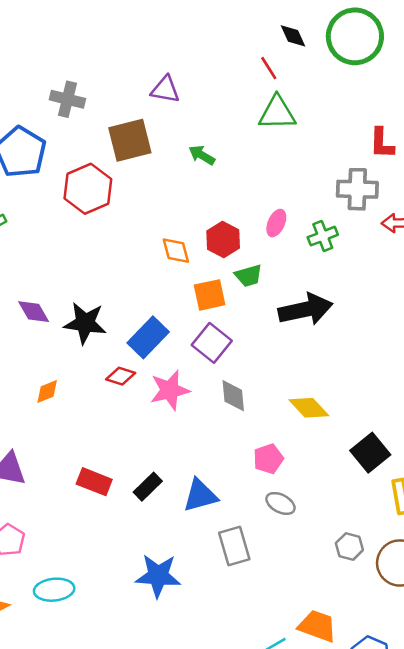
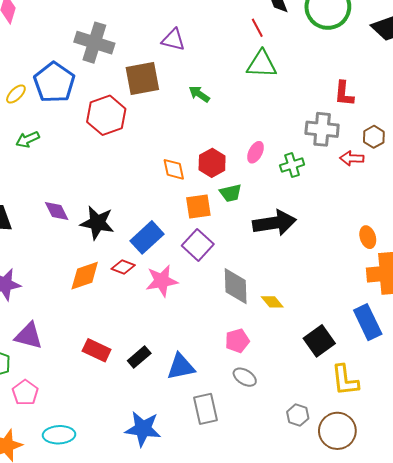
gray cross: (67, 99) -> (94, 43), size x1.4
orange diamond: (47, 392) -> (85, 276), moved, size x1.6
gray diamond: (233, 396) -> (236, 286), moved, size x1.4
yellow diamond: (309, 408) -> (272, 302), size x0.7

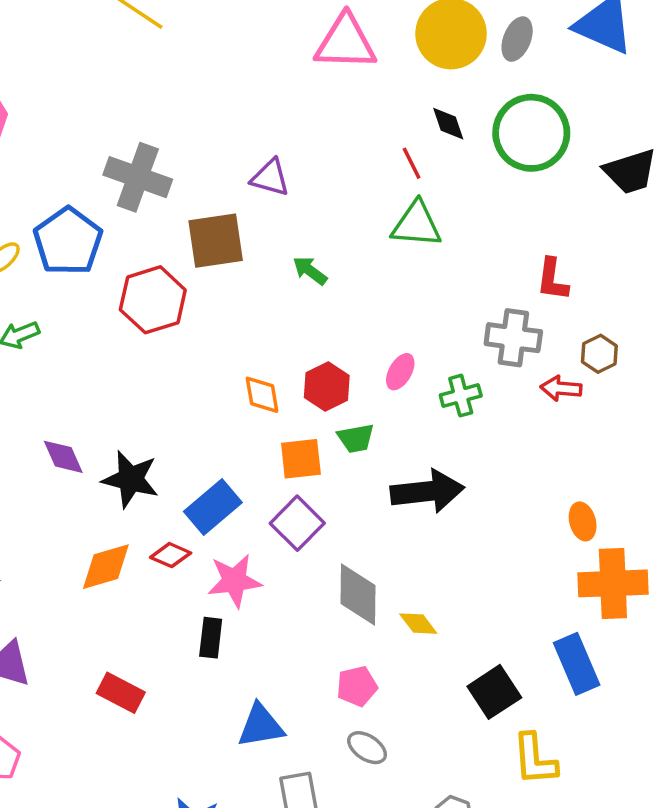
black rectangle: (139, 357) -> (211, 638), moved, turned -45

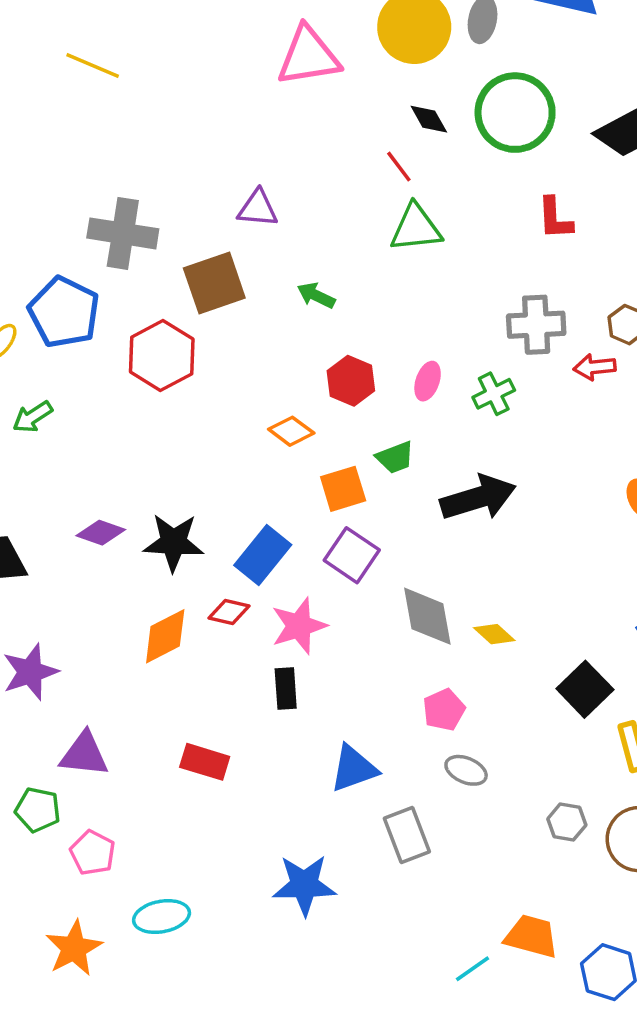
red L-shape: (552, 279) -> (555, 218), moved
red hexagon: (327, 387) -> (351, 381), moved
orange diamond: (262, 395) -> (291, 431), turned -33
purple diamond: (63, 457) -> (101, 533), turned -36

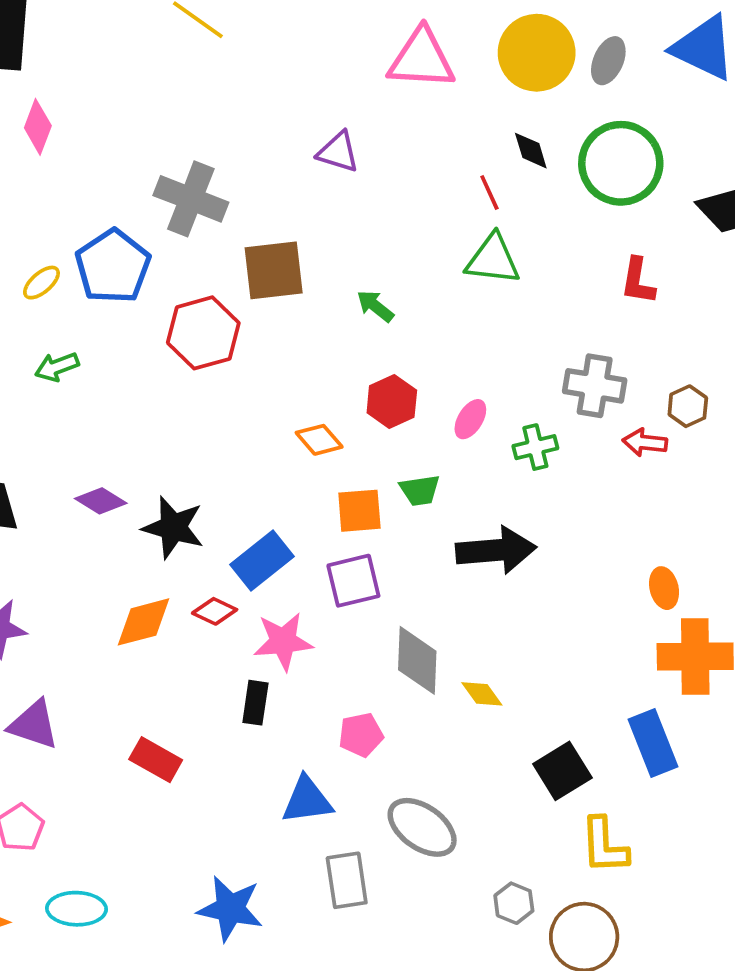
purple triangle: (258, 209) -> (338, 152), moved
purple square: (352, 555) -> (353, 581), turned 30
pink pentagon: (444, 710) -> (361, 735), moved
gray ellipse: (466, 770) -> (422, 827), size x1.6

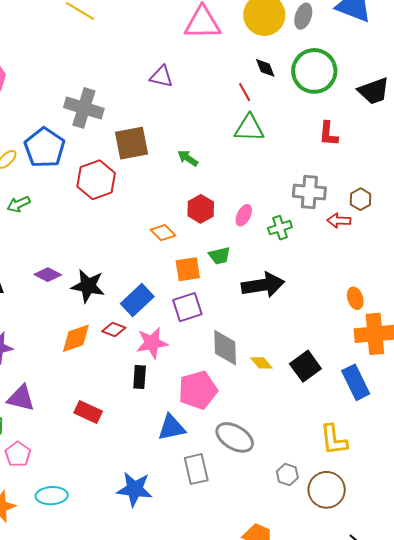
pink pentagon: (361, 735) -> (198, 390), size x1.6
black square: (562, 771) -> (305, 366), moved

